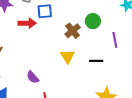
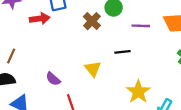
purple line: (115, 40) -> (141, 26), turned -70
yellow triangle: (67, 56) -> (93, 69), moved

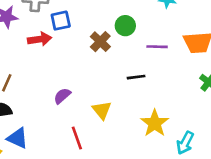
yellow triangle: (93, 69) -> (102, 110), moved
purple semicircle: (53, 79) -> (62, 96), moved, turned 98

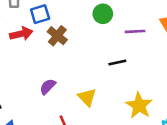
brown cross: (100, 42) -> (57, 36), moved

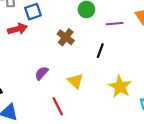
brown cross: (57, 36) -> (66, 37), moved
black line: (117, 63) -> (100, 51), turned -56

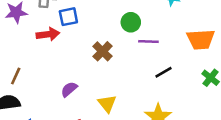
purple line: (115, 24) -> (148, 42), moved
black line: (100, 51) -> (163, 72), moved, turned 32

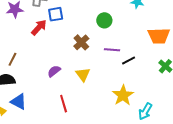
red arrow: (48, 34) -> (39, 27), turned -42
purple line: (148, 42) -> (112, 50), moved
yellow triangle: (107, 104) -> (83, 74), moved

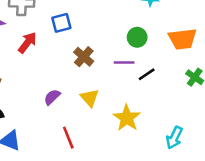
blue square: (56, 14) -> (61, 23), moved
green circle: (104, 20) -> (137, 37), moved
yellow star: (123, 95) -> (127, 118), moved

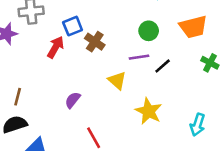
red arrow: (27, 43) -> (56, 47), moved
brown cross: (84, 57) -> (95, 42), moved
yellow triangle: (90, 98) -> (117, 80), moved

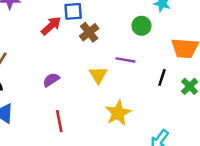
green circle: (149, 31) -> (141, 26), moved
black line: (163, 66) -> (162, 78), moved, turned -49

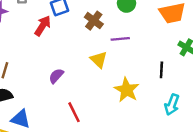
brown cross: (89, 32) -> (94, 21), moved
black line: (162, 78) -> (161, 70), moved

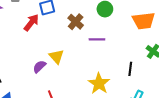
yellow triangle: (99, 60) -> (57, 57), moved

